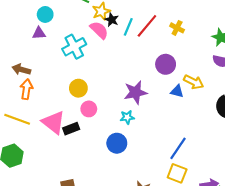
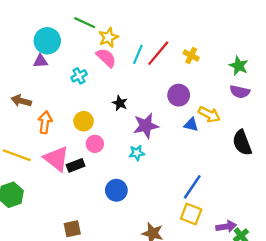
cyan circle: (45, 14) -> (47, 41), size x1.5
black star: (112, 20) -> (120, 103), moved
cyan cross: (74, 47) -> (79, 76), size x0.6
orange arrow: (26, 89) -> (45, 122), moved
blue circle: (117, 143) -> (116, 190), moved

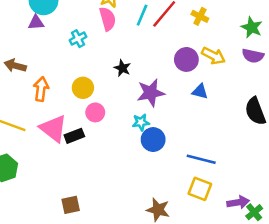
pink semicircle: (106, 58) -> (108, 19), turned 30
yellow arrow: (209, 114) -> (213, 56), moved
blue line: (192, 187) -> (201, 159), turned 70
blue circle: (116, 190) -> (153, 140), moved

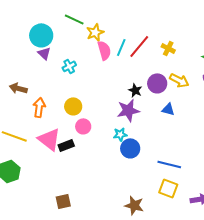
pink semicircle: (108, 19) -> (104, 50), moved
purple triangle: (36, 23) -> (44, 53), moved, turned 48
black star: (122, 68) -> (135, 90), moved

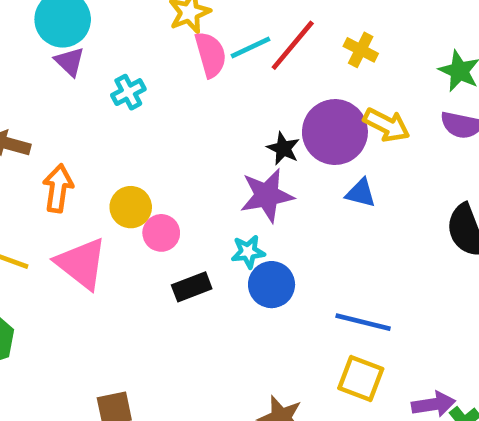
cyan line: (121, 47) -> (250, 48), turned 42
purple circle: (157, 83) -> (335, 132), size x1.4
yellow circle: (73, 106) -> (131, 207), moved
black rectangle: (66, 145) -> (192, 287), moved

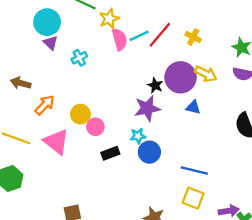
orange arrow: (58, 188) -> (45, 105), turned 35

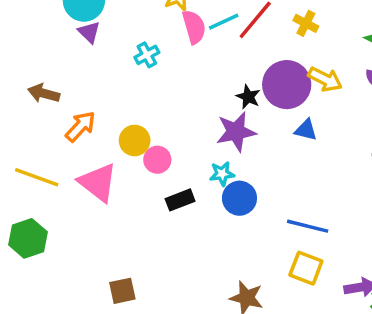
cyan cross: (79, 58) -> (147, 55), moved

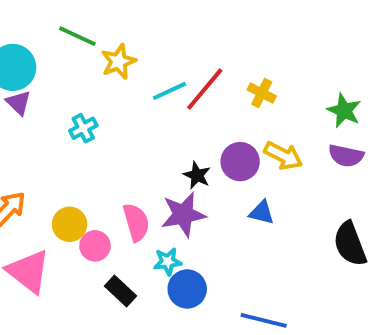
pink semicircle: (194, 27) -> (136, 222), moved
purple circle: (287, 85) -> (240, 162), size x0.7
black rectangle: (180, 200) -> (121, 291), turned 64

